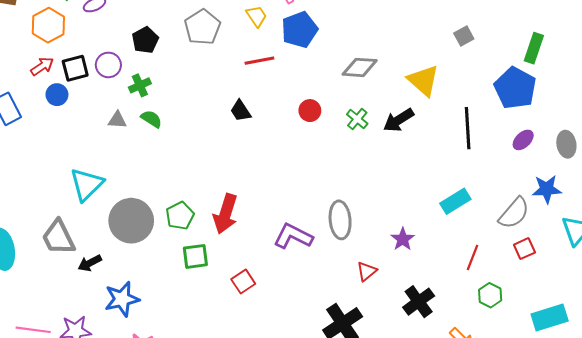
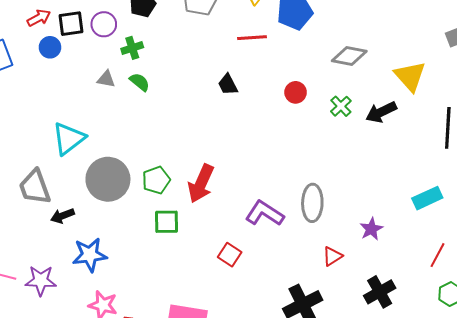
red square: (243, 282) -> (230, 255), moved, turned -30

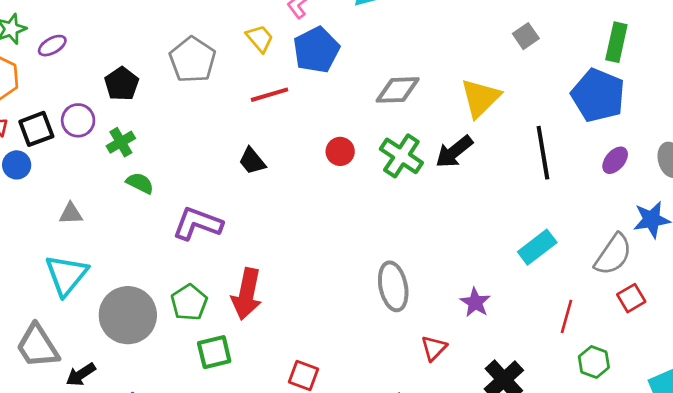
yellow triangle: (410, 76) -> (480, 98), turned 40
gray triangle: (106, 79) -> (71, 214), moved
green cross: (341, 106) -> (401, 156), size x1.5
purple L-shape: (265, 213) -> (197, 224), moved

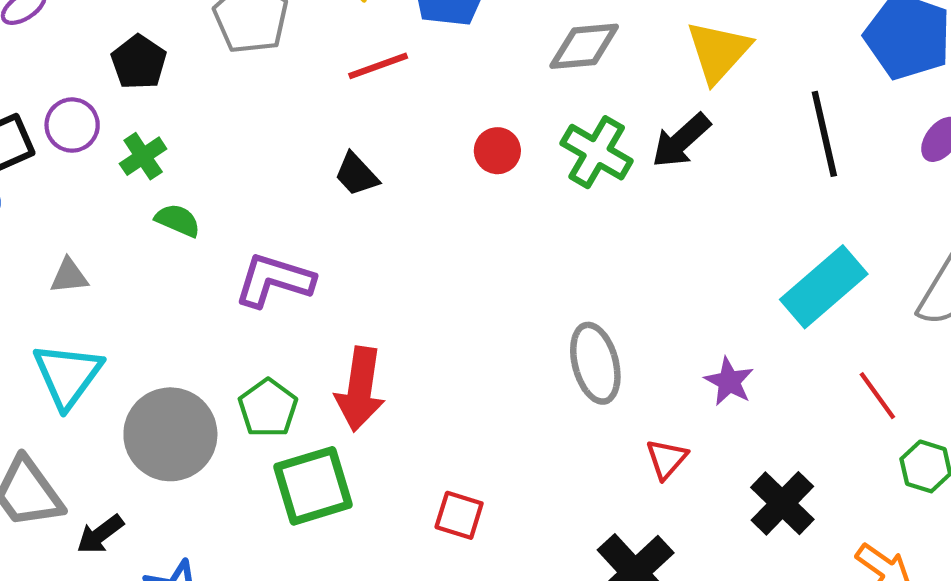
cyan rectangle: (537, 247) -> (824, 287), size x1.4
red line: (566, 316) -> (877, 396), turned -48
green square: (214, 352) -> (313, 486), size x1.4

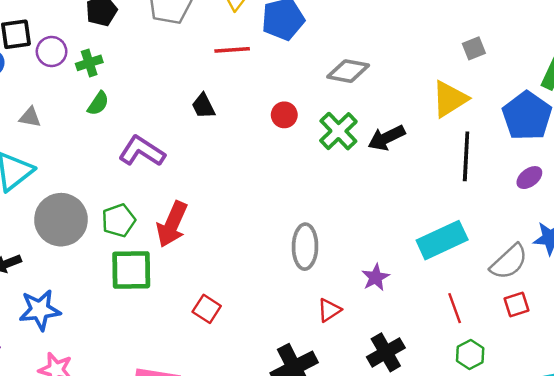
yellow triangle: (718, 52) -> (450, 99), moved
purple circle: (72, 125) -> (52, 52), moved
green semicircle: (178, 220) -> (98, 103), turned 85

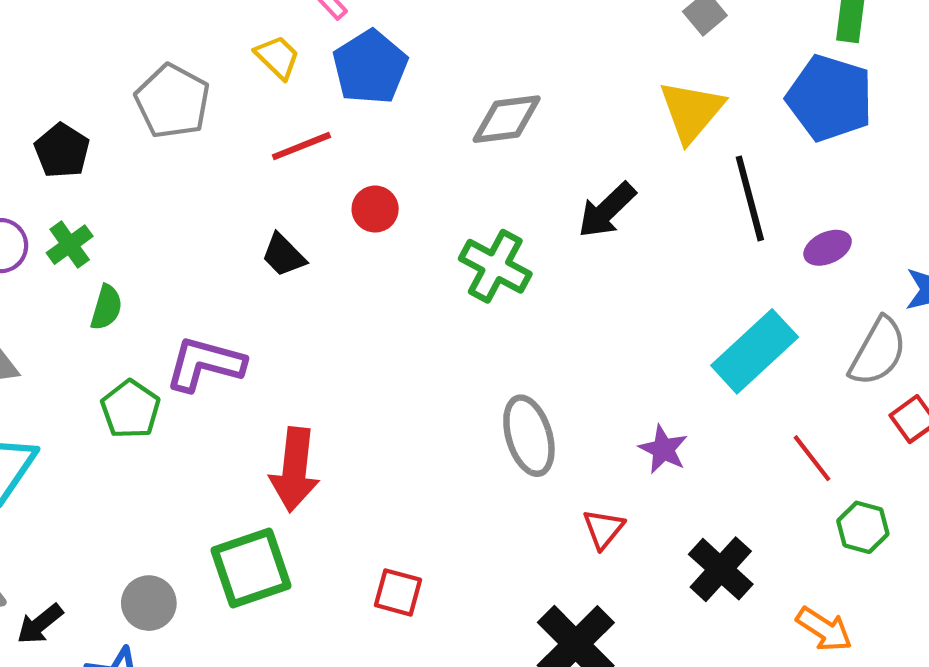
red circle: (284, 115) -> (375, 209), moved
green cross: (338, 131) -> (495, 266), moved
purple ellipse: (529, 178) -> (828, 248), moved, turned 30
gray circle: (61, 220) -> (149, 603), moved, size x0.6
green pentagon: (119, 220) -> (130, 409), moved

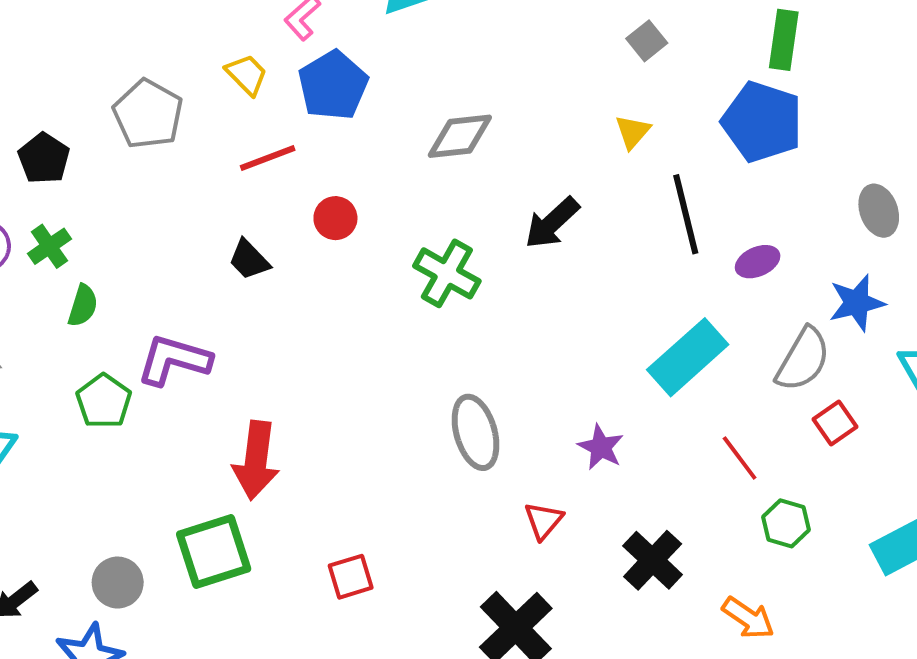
yellow triangle: (691, 111) -> (633, 132), size x0.6
red square: (398, 592) -> (351, 577), turned -33

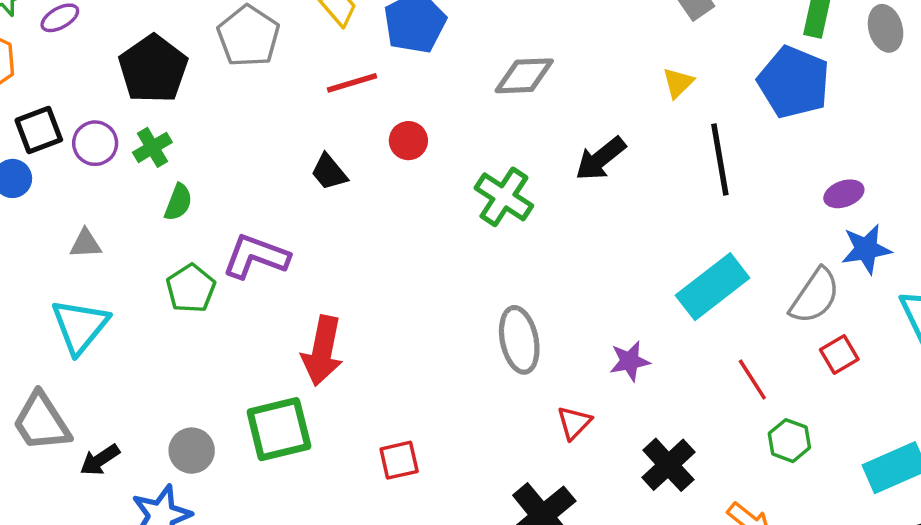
black pentagon: (44, 158) -> (153, 69), size x1.5
gray ellipse: (879, 211) -> (886, 28), moved
purple ellipse: (758, 262) -> (844, 194), moved
purple star: (601, 447) -> (630, 361), turned 30

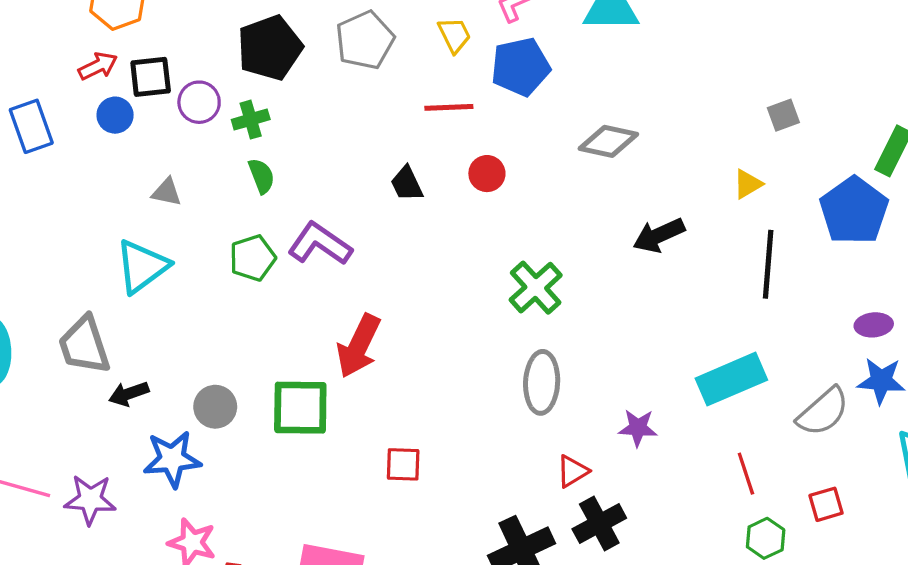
green cross: (504, 197) -> (536, 288), moved
green semicircle: (178, 202) -> (261, 176), turned -57
red square: (839, 355) -> (826, 504), moved
black cross: (668, 465) -> (599, 524), moved

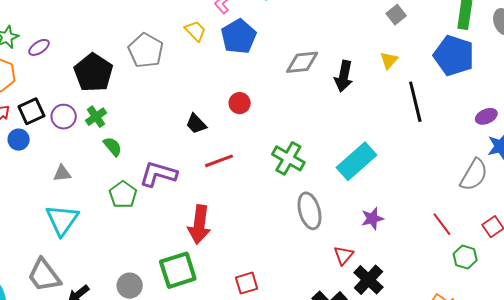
red line: (449, 107) -> (219, 161), moved
black arrow: (659, 235) -> (344, 76), moved, turned -36
cyan rectangle: (731, 379) -> (357, 161), moved

